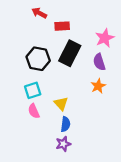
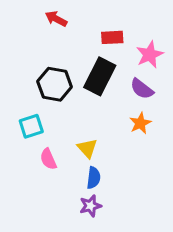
red rectangle: (62, 26) -> (112, 37), moved
purple semicircle: (99, 62) -> (142, 89), turned -35
cyan square: (33, 90) -> (31, 126), moved

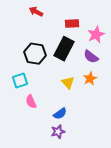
yellow triangle: (87, 148) -> (68, 83), moved
blue semicircle: (94, 178) -> (60, 114), turned 48

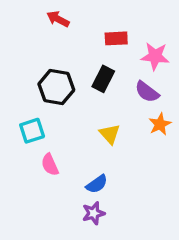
pink star: (96, 35) -> (155, 56), turned 30
black rectangle: (64, 49) -> (103, 79), size x0.7
orange star: (90, 79) -> (160, 124), moved

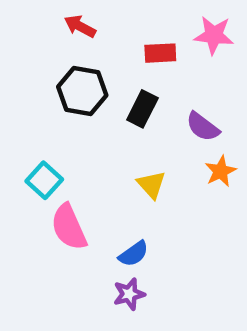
pink star: (155, 56) -> (214, 35), moved
black hexagon: (56, 87) -> (82, 91), moved
cyan square: (32, 131) -> (44, 180), turned -30
pink semicircle: (50, 165) -> (69, 227), size x1.5

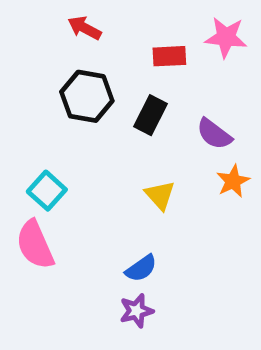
pink semicircle: (69, 227) -> (35, 245), moved

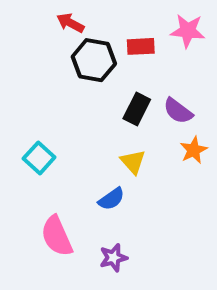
black hexagon: (87, 96) -> (94, 60), moved
black rectangle: (151, 115) -> (137, 109), moved
pink semicircle: (35, 245) -> (57, 236), moved
blue semicircle: (141, 268) -> (111, 199), moved

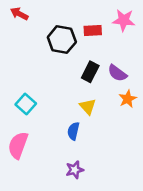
red arrow: (70, 23) -> (19, 14), moved
blue semicircle: (111, 199) -> (73, 131), turned 138
pink semicircle: (57, 236) -> (18, 145), moved, turned 44

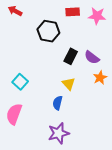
red rectangle: (93, 31) -> (73, 12), moved
purple star: (75, 170) -> (59, 133), size x1.5

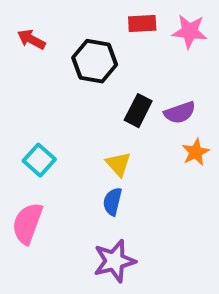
red arrow: (15, 11) -> (31, 39), moved
purple semicircle: (92, 57) -> (180, 113), turned -56
yellow triangle: (69, 84) -> (118, 164), moved

